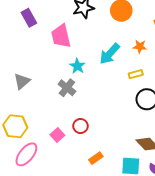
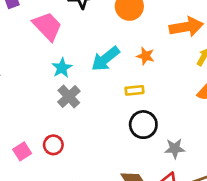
pink trapezoid: (61, 36) -> (47, 26), turned 140
gray cross: (67, 88) -> (69, 97), moved

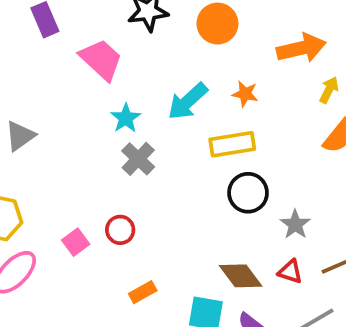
yellow rectangle: (134, 90) -> (232, 144), size x1.6
gray star: (175, 148) -> (295, 224), turned -30

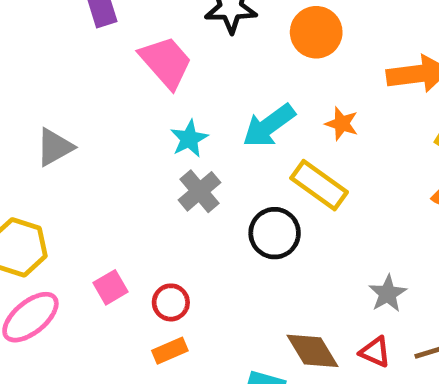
yellow rectangle: (232, 144) -> (319, 185), turned 39
black circle: (248, 193) -> (275, 233), moved
red circle: (120, 230) -> (171, 302), moved
orange rectangle: (143, 292) -> (170, 351), moved

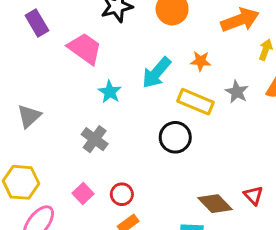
gray cross: (200, 191) -> (95, 139), moved
gray star: (388, 294) -> (237, 92), moved
red triangle: (375, 352) -> (253, 195), turned 36

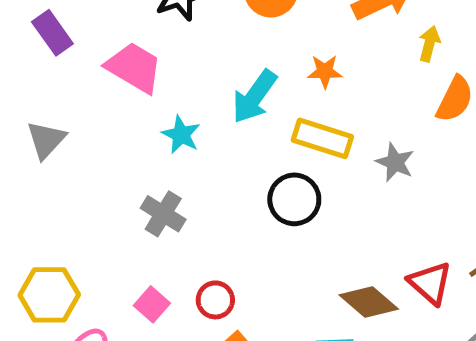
gray star: (237, 92) -> (395, 162), moved
gray triangle: (29, 116) -> (46, 140), moved
red triangle: (253, 195) -> (430, 283), size x1.4

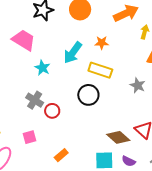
gray star: (395, 162) -> (138, 85), moved
red circle: (215, 300) -> (52, 111), moved
pink square: (152, 304) -> (30, 137), turned 32

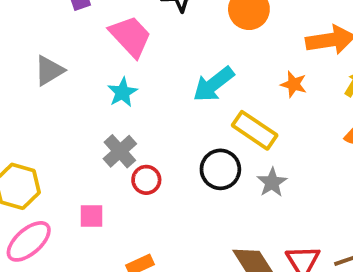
orange star: (102, 43) -> (294, 84), moved
cyan star: (42, 68) -> (122, 92), moved
gray star: (138, 85) -> (272, 182), moved

